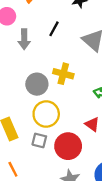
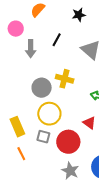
orange line: (13, 169) -> (21, 154), moved

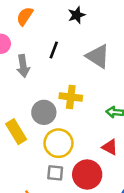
yellow rectangle: (17, 127) -> (16, 132), moved

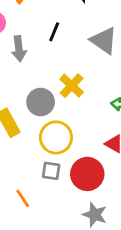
yellow cross: (71, 97) -> (72, 86), turned 35

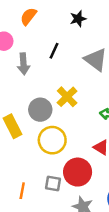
gray square: (51, 171) -> (53, 184), moved
orange line: (23, 198) -> (22, 191), turned 42

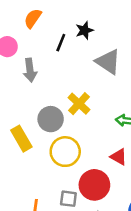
black star: (78, 19) -> (84, 30), moved
black line: (54, 51) -> (61, 43), moved

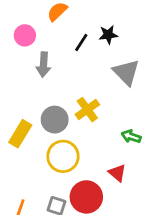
yellow rectangle: (21, 139) -> (20, 134), turned 50

